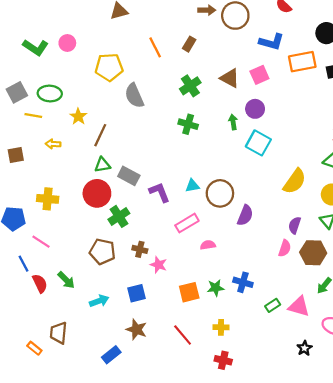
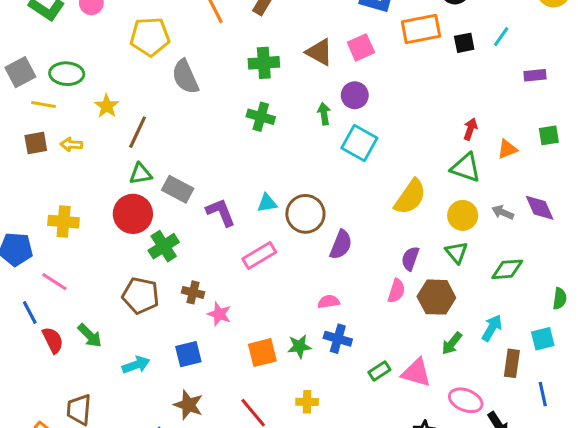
green cross: (190, 86) -> (264, 63), turned 30
brown square: (16, 155) -> (36, 143), moved
pink semicircle: (208, 245) -> (329, 302), moved

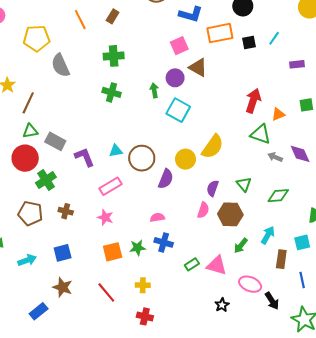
brown triangle: (319, 52) -> (198, 67), moved
red arrow: (470, 129) -> (253, 101), size x1.6
green triangle: (466, 168) -> (261, 134), moved
yellow circle: (463, 215) -> (186, 159), moved
pink star: (219, 314) -> (105, 217), moved

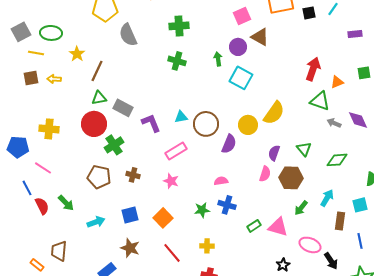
orange square: (113, 252) -> (163, 218), moved, turned -30

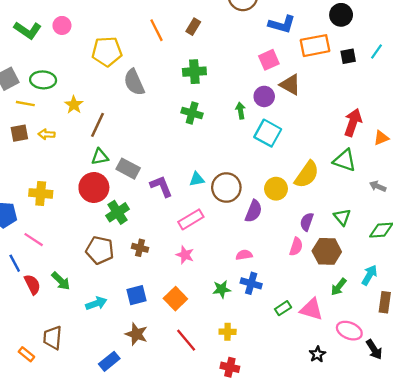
green triangle: (320, 101) -> (345, 160), moved

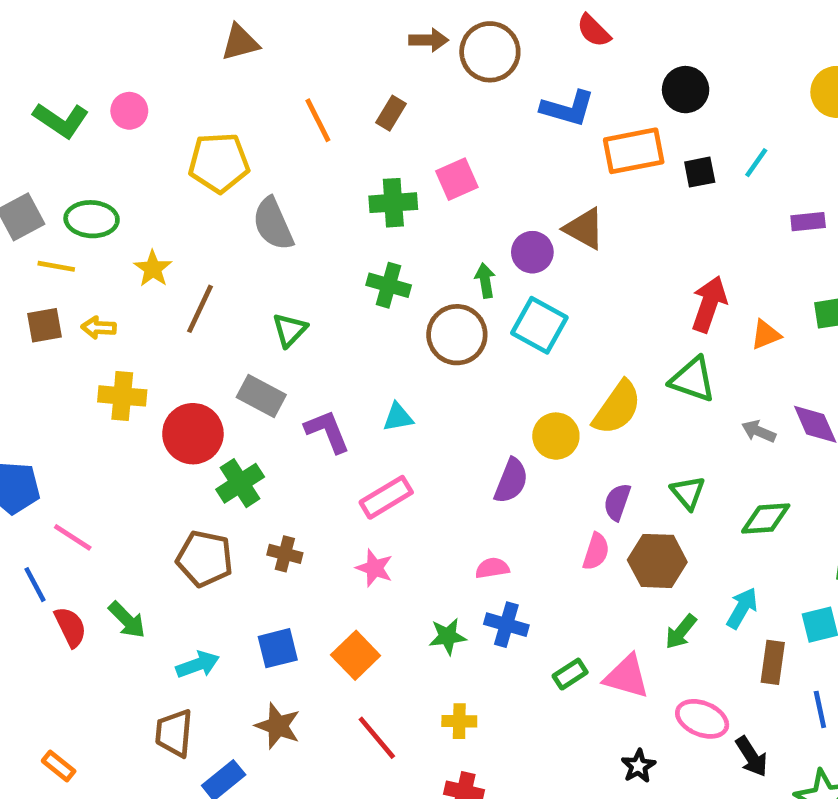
pink square: (269, 60) -> (457, 179), moved
green triangle: (100, 157) -> (290, 330), moved, turned -36
brown circle: (226, 188) -> (457, 335), moved
yellow cross: (41, 193) -> (122, 396), moved
brown trapezoid: (52, 338) -> (174, 733), moved

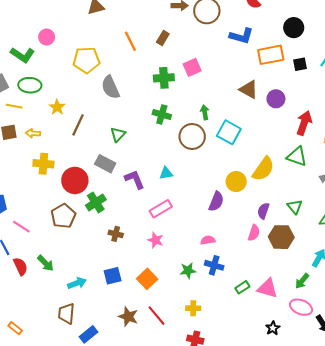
green L-shape: (61, 120) -> (23, 55), moved
purple circle: (532, 252) -> (276, 99), moved
brown pentagon: (205, 559) -> (63, 216), moved, turned 30
green arrow: (681, 632) -> (302, 281), moved
brown star: (278, 726) -> (128, 317), moved

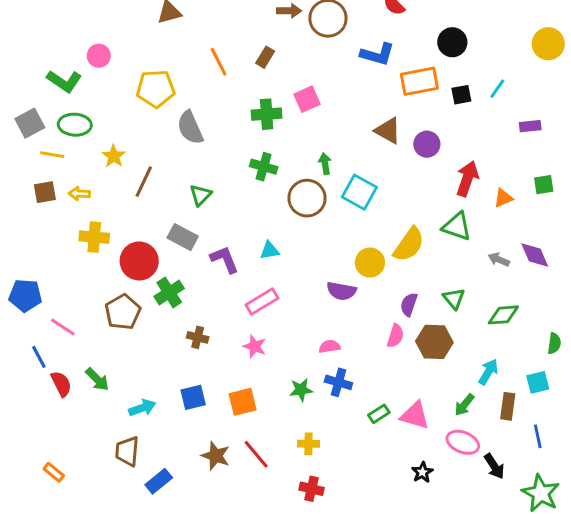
purple semicircle: (216, 201) -> (341, 291), turned 78
orange square: (147, 279) -> (243, 402), turned 30

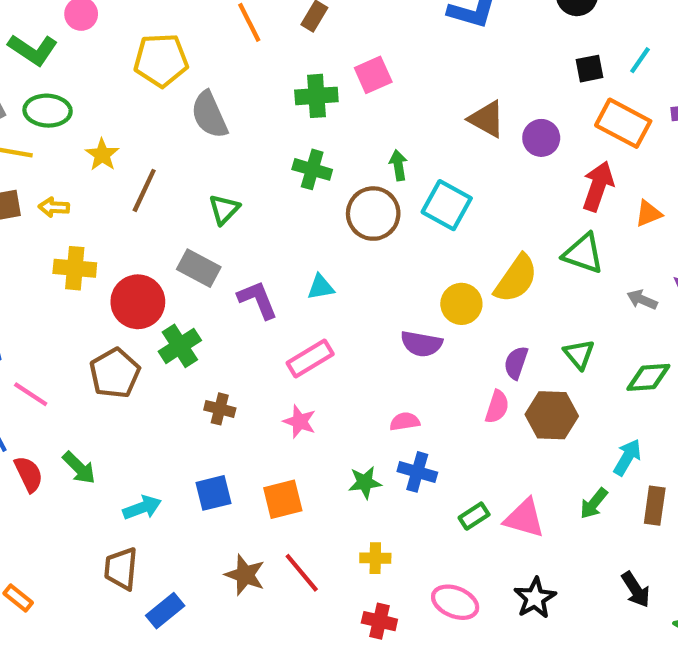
orange rectangle: (419, 81) -> (623, 123), moved, turned 39
pink ellipse: (463, 442) -> (455, 602), moved
black star: (422, 472) -> (535, 598), size x1.4

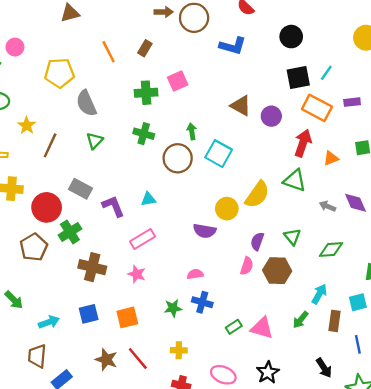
black square: (590, 69) -> (298, 78), size x1.5
green triangle: (224, 209) -> (95, 141), moved
brown cross: (220, 409) -> (92, 267), size x1.6

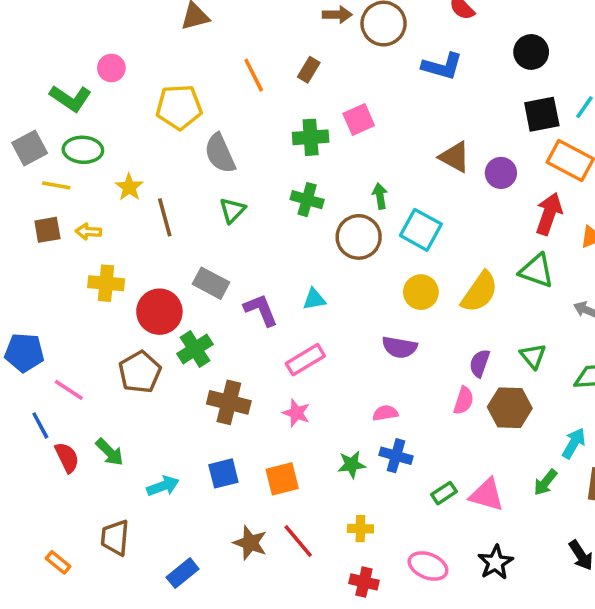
brown line: (50, 145) -> (165, 217), turned -40
yellow circle: (227, 209) -> (421, 292), moved
brown trapezoid: (37, 356) -> (115, 538), moved

